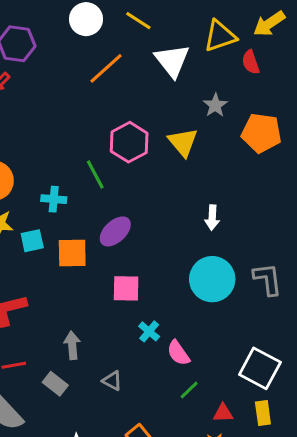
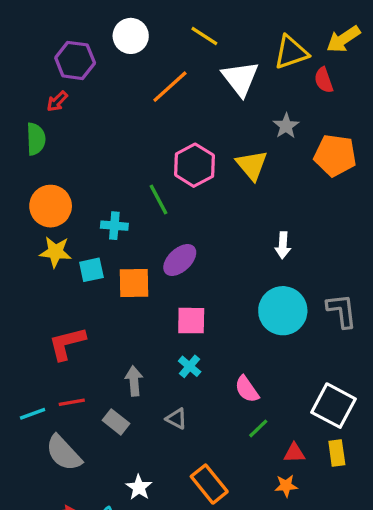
white circle: (86, 19) -> (131, 36), moved
cyan cross: (149, 331) -> (190, 366), moved

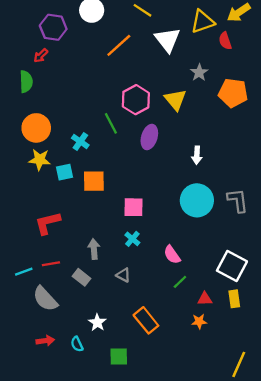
cyan cross: (114, 226) -> (80, 142), turned 30
purple ellipse: (180, 260) -> (149, 137), moved, turned -30

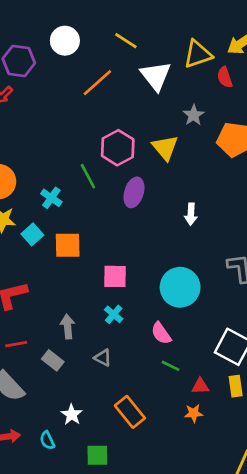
cyan square: (64, 172) -> (32, 234), turned -30
cyan circle: (197, 200) -> (180, 287), moved
green line: (180, 282) -> (171, 366), turned 70

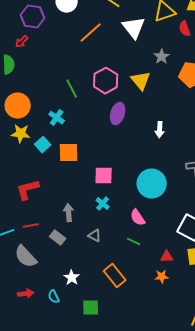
green line: (88, 176) -> (72, 89), moved
green line: (171, 366) -> (134, 242), moved

